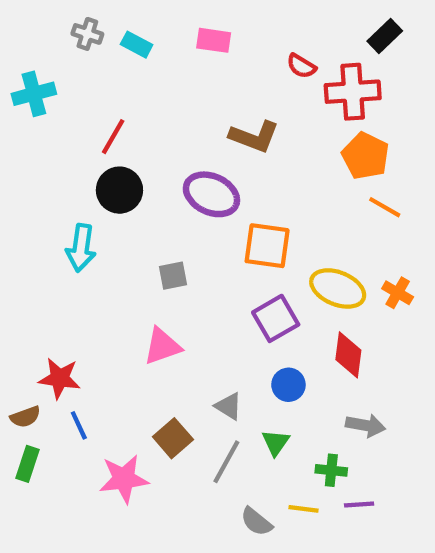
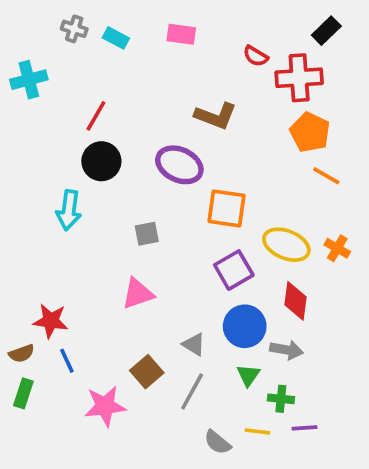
blue circle: (288, 385) -> (245, 326), size x1.5
gray arrow: (365, 425) -> (286, 350), moved
green triangle: (276, 443) -> (248, 375), moved

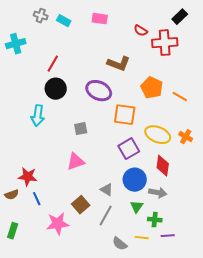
orange pentagon: (310, 132) -> (152, 88), moved
green rectangle: (23, 393) -> (13, 231), moved

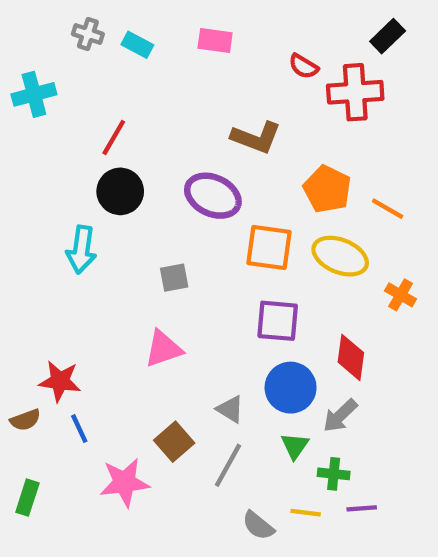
yellow ellipse: (158, 135) -> (340, 256), moved
purple square: (129, 149) -> (278, 321), turned 35
gray arrow: (158, 193) -> (340, 416), turned 126

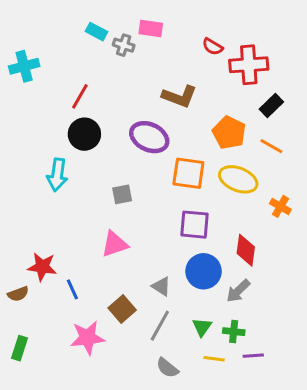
gray cross: (88, 34) -> (124, 45), moved
black rectangle: (388, 36) -> (271, 105), moved
blue line: (79, 429) -> (72, 289), moved
green triangle: (295, 446) -> (202, 327), moved
gray semicircle: (258, 526) -> (167, 368), moved

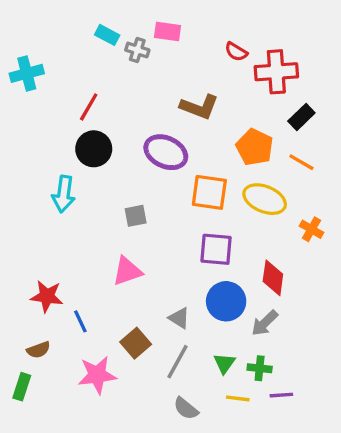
brown semicircle: (18, 294) -> (38, 350), moved

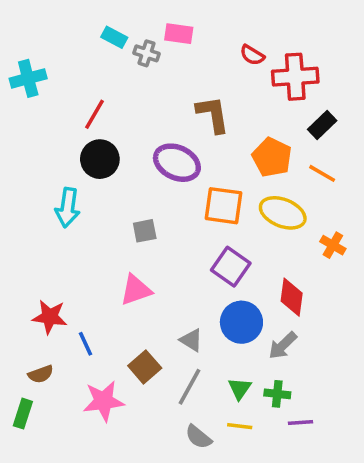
brown L-shape: (199, 107) -> (213, 114), turned -120
purple square: (216, 249) -> (231, 267), turned 30
yellow line: (238, 398) -> (240, 426), moved

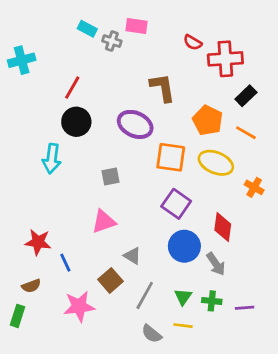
gray triangle: (191, 340) -> (132, 256), moved
gray arrow: (283, 345) -> (216, 264), turned -80
purple line: (301, 423) -> (245, 308), moved

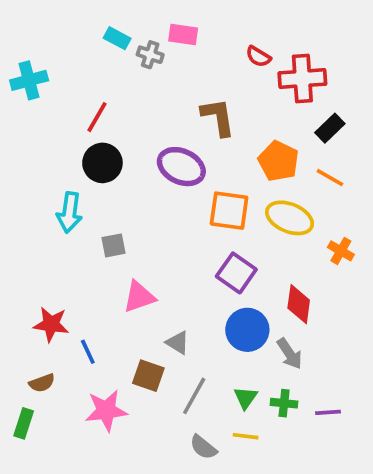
gray square: (111, 176) -> (113, 245), moved
brown square: (111, 280) -> (148, 376), turned -30

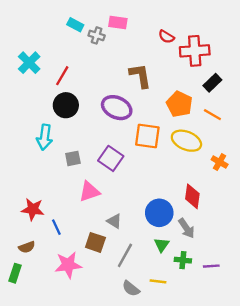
cyan cross: (29, 80) -> (29, 63), moved, turned -30
purple square: (236, 273) -> (111, 158), moved
green triangle: (246, 398) -> (162, 245), moved

